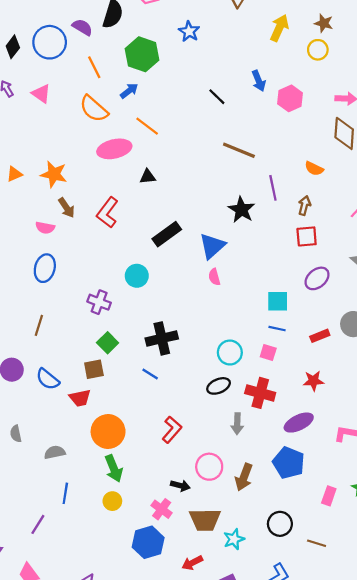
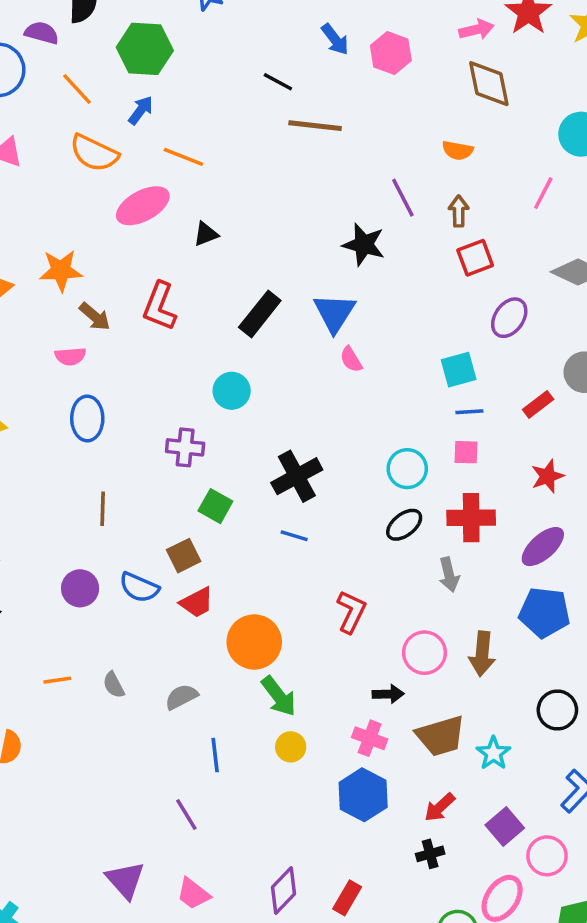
brown line: (239, 150) -> (315, 126), moved
brown square: (94, 369) -> (184, 556), moved
purple line: (38, 524) -> (186, 815), turned -48

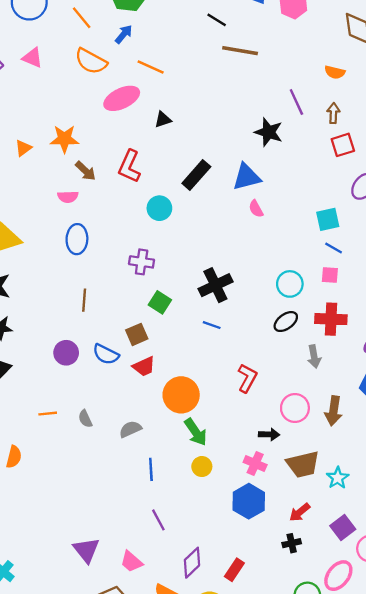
blue triangle: (334, 313) -> (247, 177), turned 40
cyan circle: (232, 391) -> (159, 208), moved
blue line: (469, 412) -> (334, 248), turned 30
purple line: (186, 815) -> (158, 520), moved

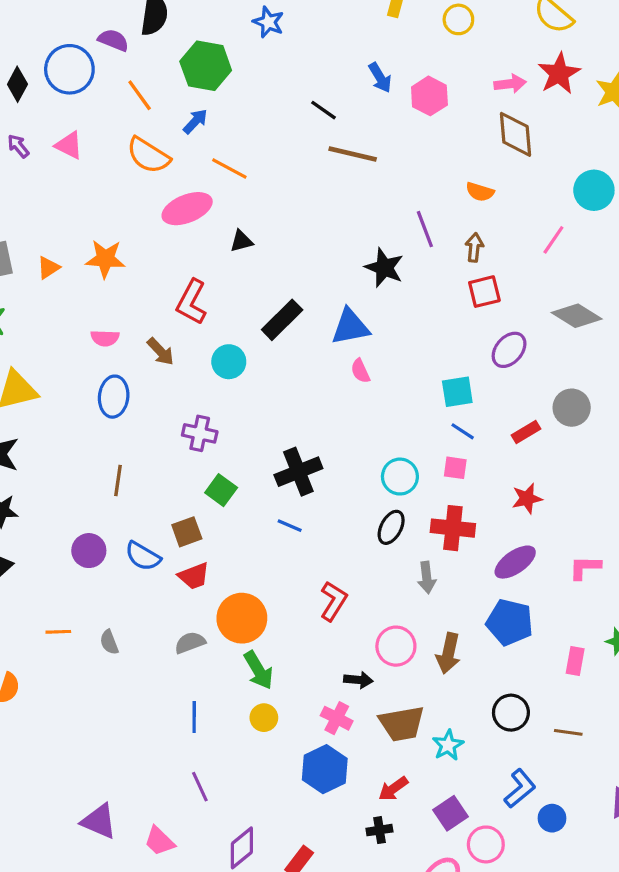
brown arrow: (86, 171) -> (161, 352), moved
black ellipse: (286, 322) -> (391, 527), turned -30
gray semicircle: (130, 429) -> (190, 643), moved
purple triangle: (86, 550) -> (99, 821), turned -32

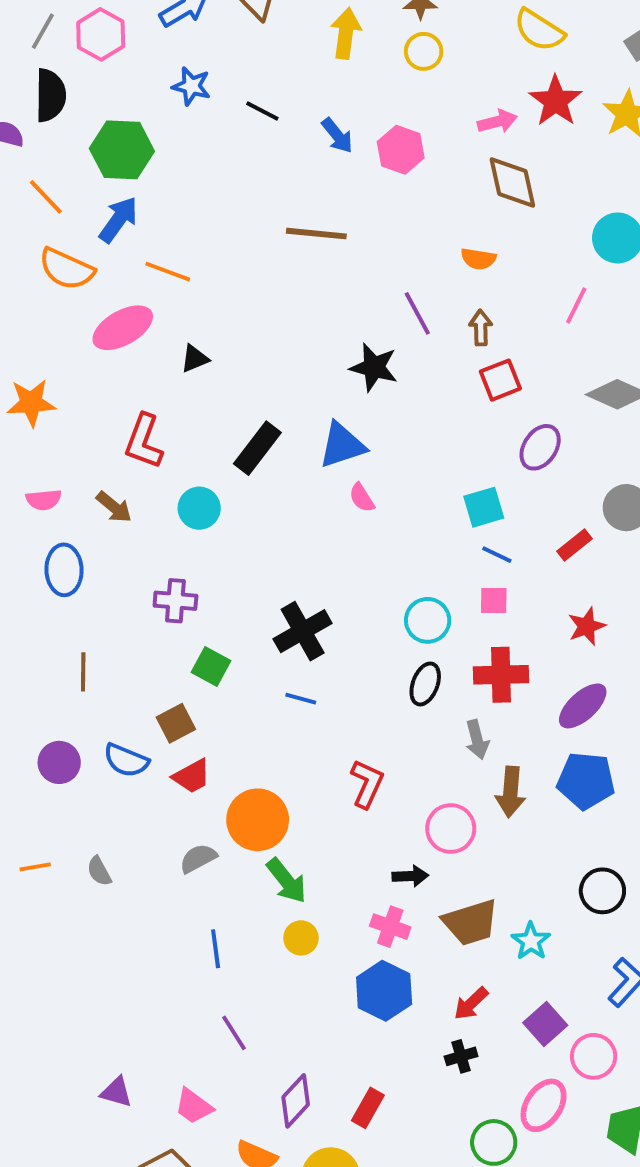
black line: (323, 110) -> (262, 111), moved
blue arrow: (195, 121) -> (118, 220), size x1.4
brown arrow: (448, 653) -> (511, 792), moved
purple triangle: (99, 821) -> (116, 1092), size x0.7

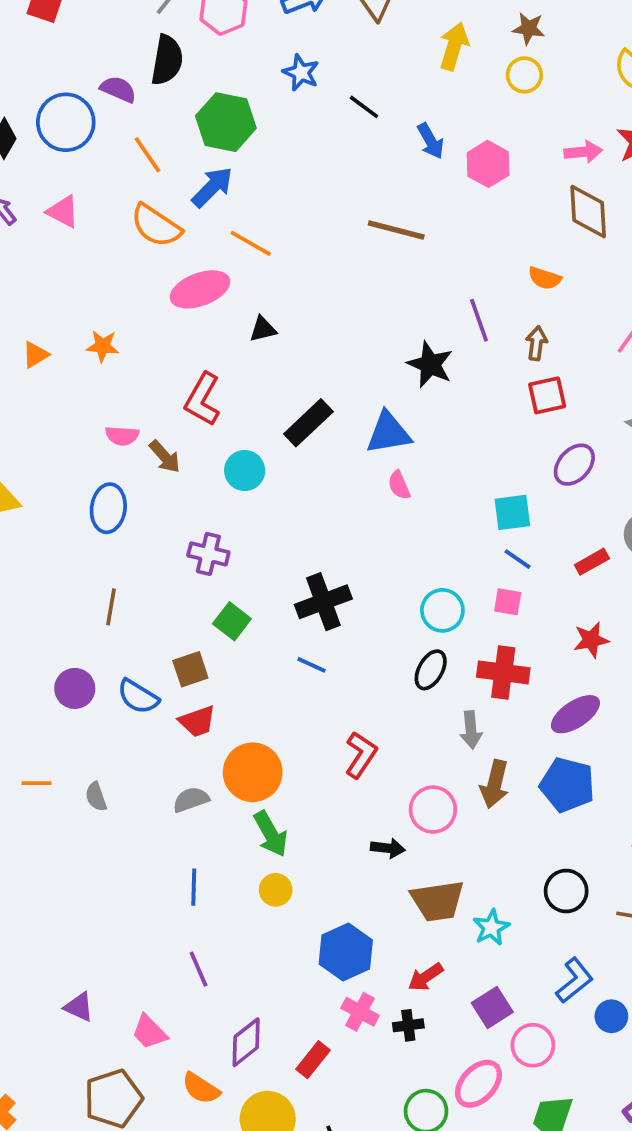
orange star: (31, 403) -> (103, 346), size x0.7
pink semicircle: (44, 500) -> (122, 436), moved
pink cross: (390, 927) -> (360, 1012), moved

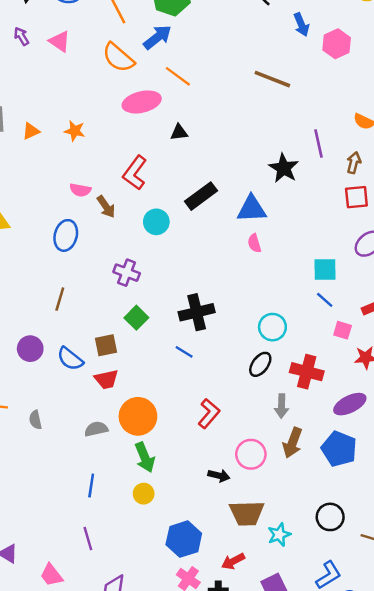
pink square: (508, 602) -> (343, 330), moved

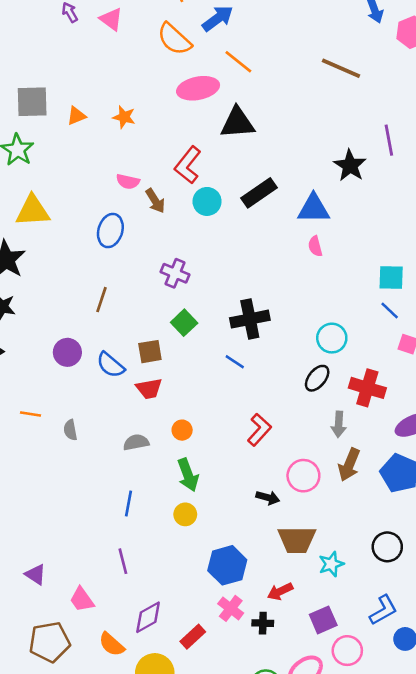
black triangle: (179, 132) -> (237, 123), size x1.8
cyan circle: (156, 222) -> (207, 201), moved
orange circle: (138, 416) -> (182, 430), size x0.5

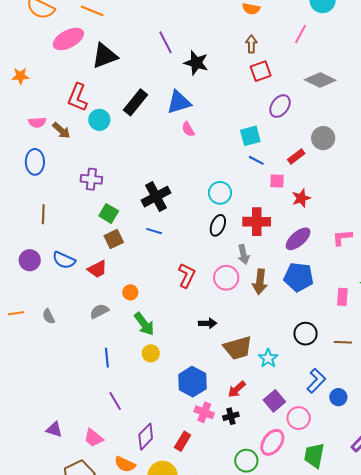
purple line: (389, 140) -> (165, 42), moved
brown square: (150, 352) -> (114, 239), moved
pink circle: (303, 476) -> (226, 278), moved

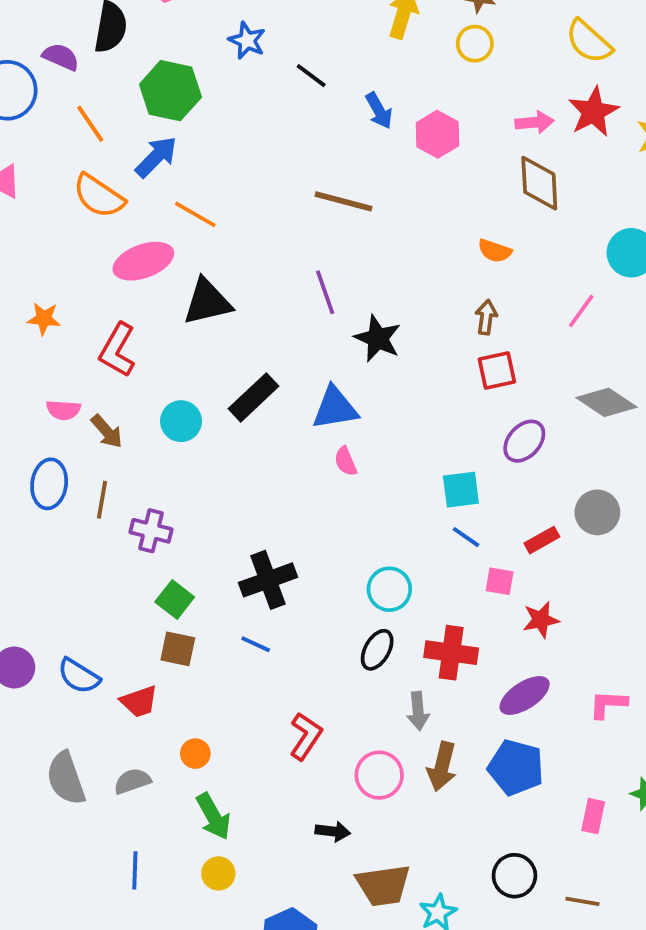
red L-shape: (77, 97) -> (117, 350), moved
brown line: (43, 214) -> (102, 500), moved
brown square: (114, 239) -> (178, 649), turned 30
pink circle: (226, 278) -> (379, 775), moved
gray semicircle: (49, 316) -> (66, 778), moved, size x1.8

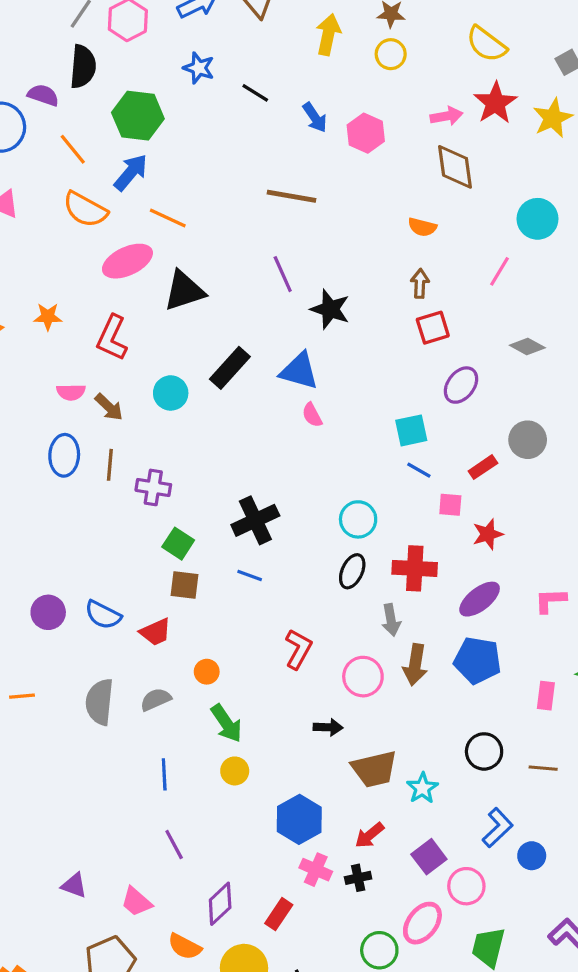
gray diamond: (606, 402) -> (527, 347), size x0.7
blue triangle: (335, 408) -> (299, 371), turned 30
gray semicircle: (66, 778) -> (100, 702), turned 30

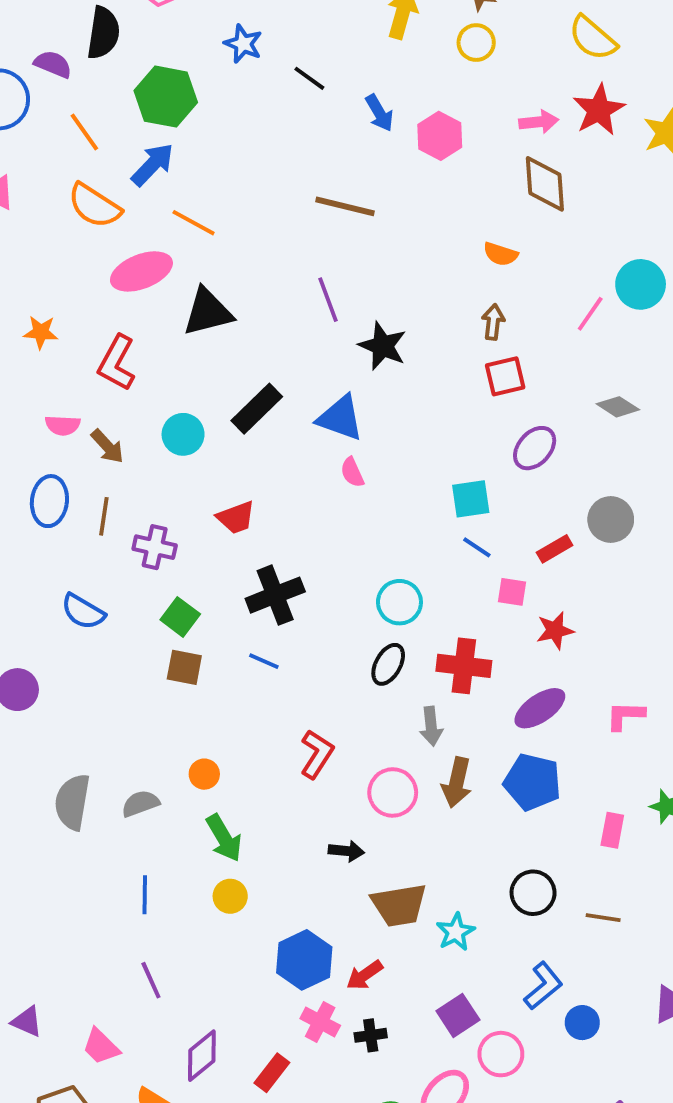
cyan circle: (537, 219) -> (641, 284), moved
blue semicircle: (103, 615) -> (83, 612), moved
red trapezoid: (156, 632) -> (236, 518), moved
red arrow: (370, 835) -> (365, 975), moved

